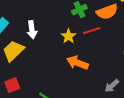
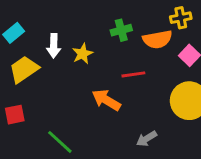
red line: (92, 31) -> (133, 74), moved
yellow star: (69, 36) -> (83, 54), moved

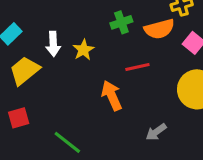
orange arrow: (106, 100) -> (112, 95), turned 40

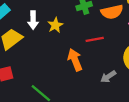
gray arrow: (156, 132) -> (108, 77), moved

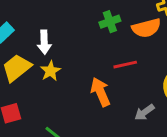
yellow star: (55, 25) -> (50, 71), moved

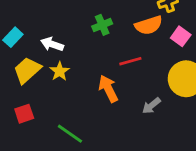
green cross: (110, 22) -> (102, 25), moved
white arrow: (44, 42) -> (52, 44), turned 115

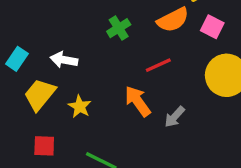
yellow star: (60, 71) -> (80, 106), moved
gray arrow: (151, 106) -> (175, 117), moved
red square: (24, 114) -> (44, 146), turned 30

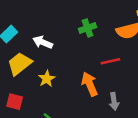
gray arrow: (175, 117) -> (114, 101), turned -63

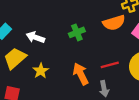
green cross: (88, 28) -> (77, 32), moved
red line: (110, 61) -> (110, 65), moved

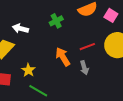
yellow star: (41, 71) -> (28, 70), moved

